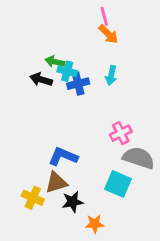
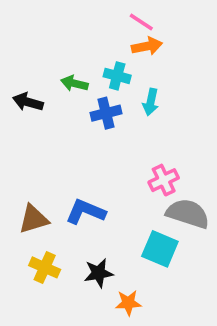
pink line: (104, 16) -> (141, 22), turned -42
orange arrow: (108, 34) -> (147, 46), turned -55
cyan cross: (67, 71) -> (117, 76), moved
black arrow: (41, 80) -> (28, 102), moved
brown triangle: (56, 183) -> (33, 219), moved

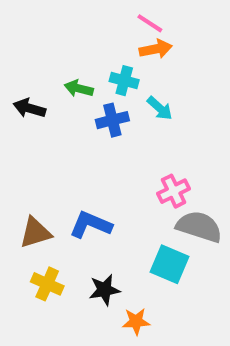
cyan arrow: (151, 102) -> (160, 108), turned -60

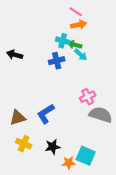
green arrow: (79, 88) -> (75, 45), moved
blue L-shape: (91, 225) -> (46, 114), turned -55
cyan square: (170, 264) -> (86, 156), moved

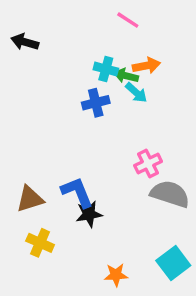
orange arrow: (79, 25) -> (146, 66), moved
black arrow: (15, 55) -> (25, 42), moved
blue L-shape: (46, 114) -> (77, 192), turned 100
black star: (53, 147) -> (89, 214), moved
cyan square: (86, 156) -> (173, 263), moved, turned 30

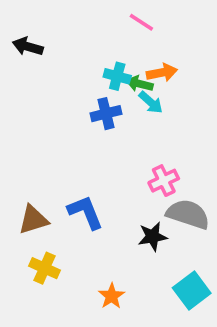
black star: (89, 214) -> (153, 236), moved
orange star: (116, 275) -> (112, 296), moved, turned -30

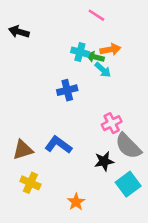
blue cross: (106, 114) -> (67, 90), moved
blue L-shape: (85, 212) -> (58, 145), turned -32
gray semicircle: (188, 214) -> (128, 146), turned -152
cyan square: (192, 290) -> (128, 184), moved

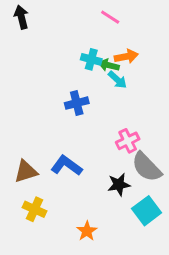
black arrow: (19, 32) -> (21, 17), moved, turned 60

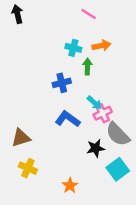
green arrow: (109, 65) -> (87, 67), moved, turned 77
cyan arrow: (117, 80) -> (94, 103), moved
blue L-shape: (67, 166) -> (68, 119), moved

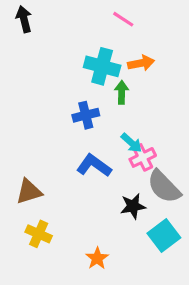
cyan cross: (73, 48) -> (102, 66), size x1.5

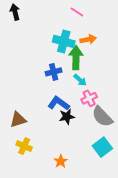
green arrow: (122, 92) -> (76, 58), size x1.6
cyan arrow: (131, 143) -> (80, 80), moved
black star: (133, 206) -> (67, 117), moved

